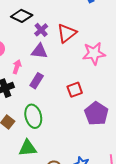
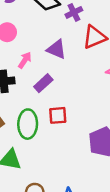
purple cross: (41, 30) -> (74, 12), moved
red square: (75, 90) -> (58, 115), moved

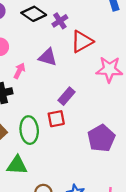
purple rectangle: (43, 83) -> (67, 96), moved

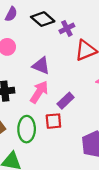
purple triangle: (48, 57) -> (41, 66), moved
pink arrow: (19, 71) -> (39, 92), moved, size x1.5

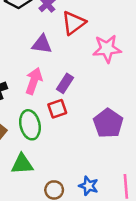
purple triangle: (41, 66) -> (42, 44), moved

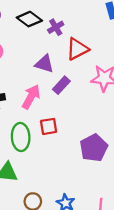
purple rectangle: (65, 83) -> (61, 85), moved

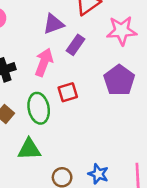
purple triangle: (44, 64) -> (53, 24), turned -30
purple pentagon: (94, 148) -> (119, 80), moved

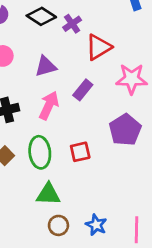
purple triangle: (53, 24) -> (46, 66), moved
red square: (68, 92) -> (80, 152), moved
green triangle: (29, 149) -> (48, 194), moved

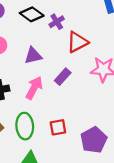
purple pentagon: (125, 130) -> (94, 140), moved

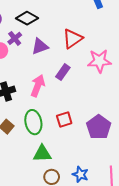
purple cross: (57, 22) -> (15, 38), moved
purple triangle: (33, 56) -> (40, 46), moved

